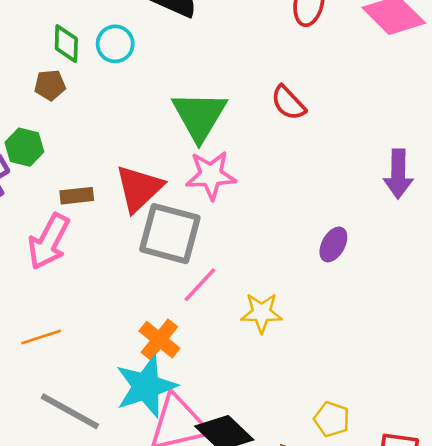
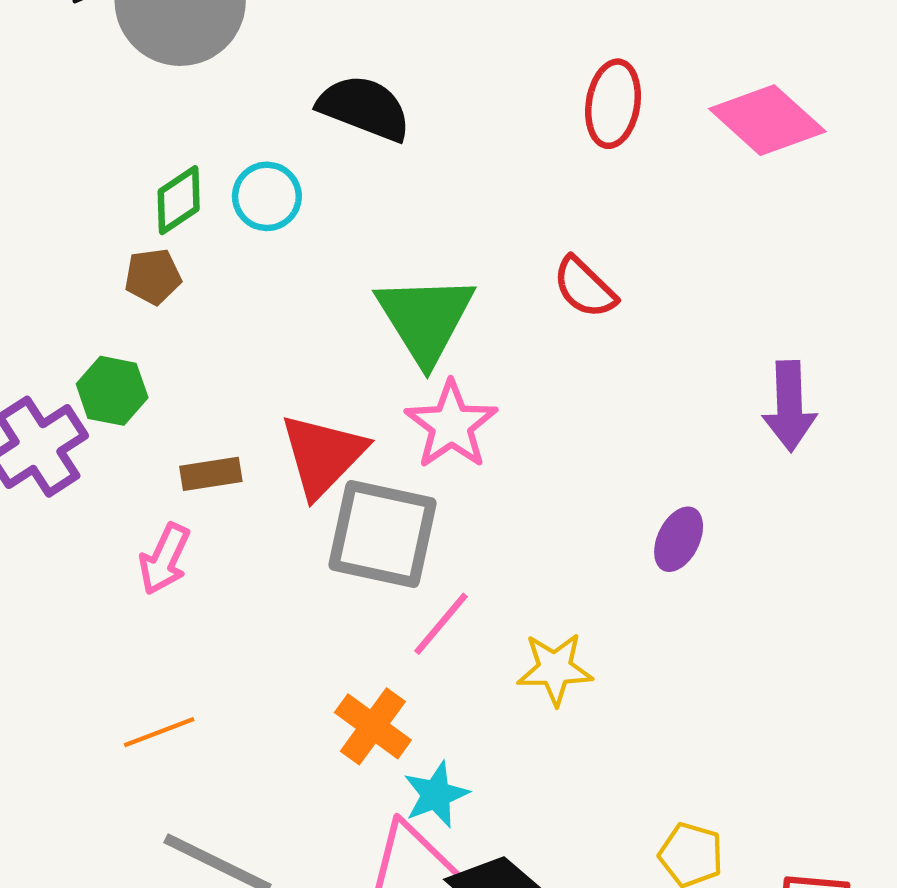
green diamond: (66, 44) -> (179, 200), turned 57
pink star: (211, 175) -> (451, 425), turned -30
pink arrow: (49, 242) -> (164, 559), size x0.7
cyan star: (146, 386) -> (436, 795), moved, size x0.6

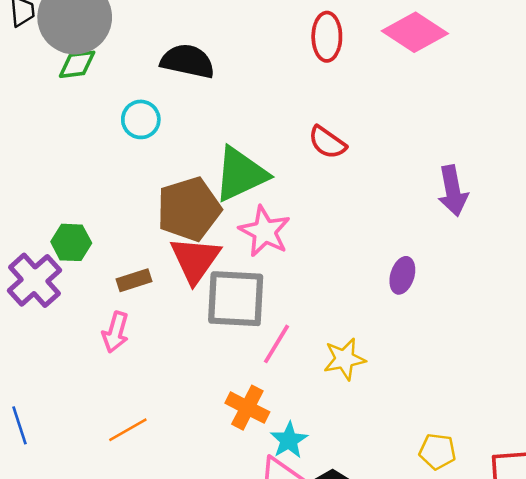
green diamond: (179, 200) -> (77, 64), moved, turned 36
brown pentagon: (153, 276) -> (189, 209), moved, size x2.0
green triangle: (425, 319) -> (241, 174), turned 46

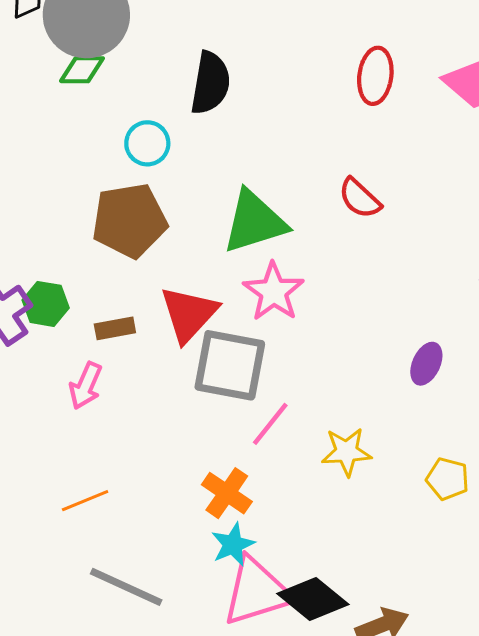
black semicircle: (188, 61) -> (210, 83), turned 80
brown pentagon: (189, 209) -> (129, 220), moved
green hexagon: (71, 242) -> (46, 304), moved
cyan star: (289, 440) -> (233, 545), moved
yellow pentagon: (437, 451) -> (448, 479), moved

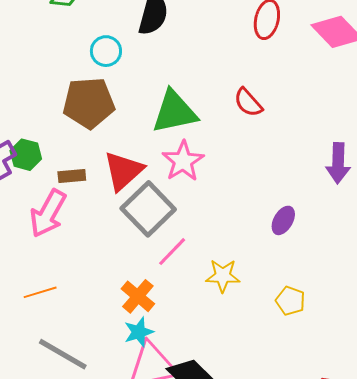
gray square: (230, 365) -> (148, 209), turned 30
pink arrow: (86, 386) -> (48, 213), size x1.5

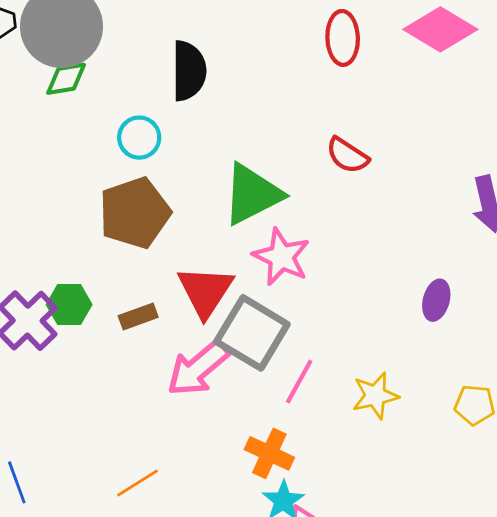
pink arrow: (48, 213) -> (198, 368), moved, turned 36

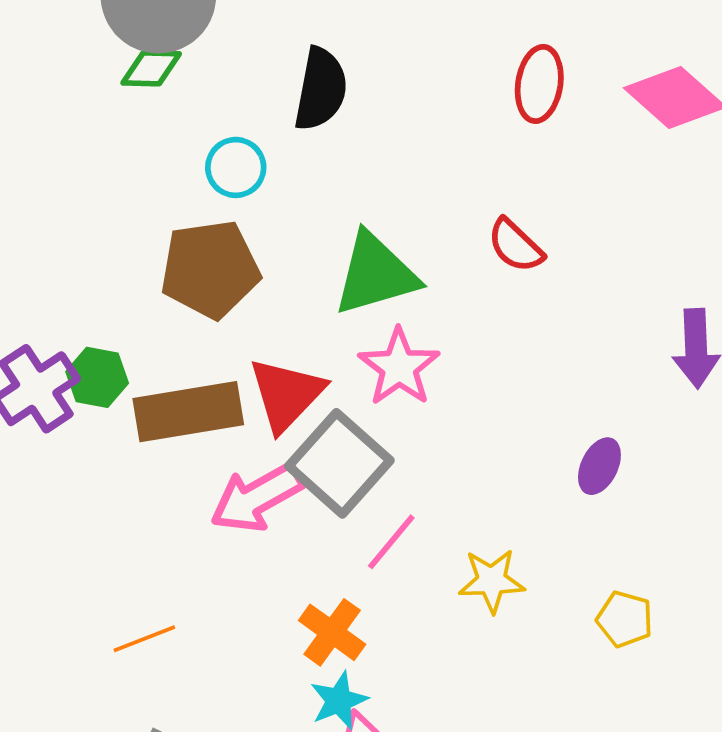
brown rectangle: (138, 317) -> (188, 412), size x2.0

